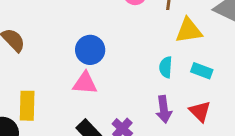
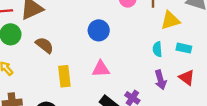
blue circle: (90, 50) -> (99, 30), moved
yellow rectangle: (27, 106) -> (64, 76), moved

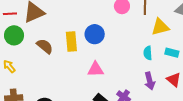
yellow rectangle: (64, 76) -> (71, 41), moved

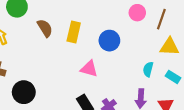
blue circle: (95, 34) -> (109, 41), moved

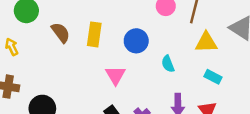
pink triangle: (89, 69) -> (116, 75), turned 48
cyan semicircle: (148, 69) -> (168, 64), moved, turned -32

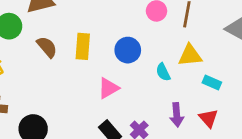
yellow triangle: (206, 42) -> (190, 55), moved
pink triangle: (116, 75) -> (108, 88), turned 35

